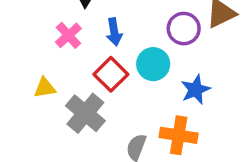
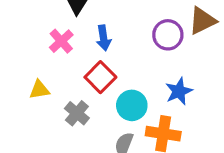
cyan circle: (153, 64) -> (132, 105), moved
gray cross: (85, 113) -> (77, 113), size x0.7

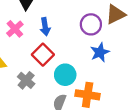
blue star: (179, 91) -> (100, 52), moved

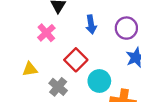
blue arrow: (45, 27) -> (91, 25), moved

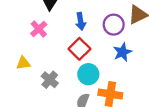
red square: (76, 60) -> (79, 49), moved

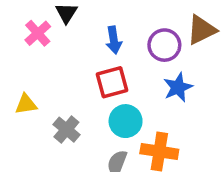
pink cross: (39, 29) -> (38, 33), moved
red square: (79, 49) -> (112, 82), turned 30

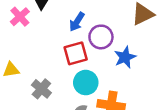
blue arrow: (114, 40) -> (77, 22), turned 42
purple circle: (164, 45) -> (101, 37), moved

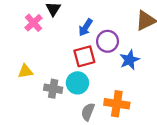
cyan circle: (86, 83) -> (77, 83), moved
gray cross: (41, 89) -> (53, 89), turned -30

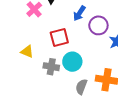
red square: (84, 56) -> (59, 38), moved
yellow triangle: (25, 71) -> (27, 52), turned 32

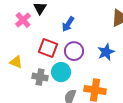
purple circle: (98, 25) -> (74, 51), moved
red square: (59, 38) -> (48, 48), turned 36

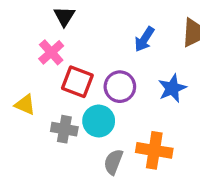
pink cross: (23, 20) -> (51, 52), moved
blue arrow: (68, 24) -> (144, 39), moved

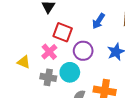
pink cross: (51, 52) -> (49, 52), moved
red square: (77, 82) -> (63, 32), moved

